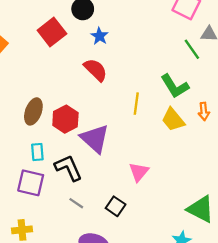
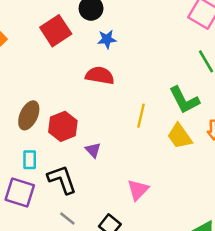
blue star: (99, 36) -> (107, 39), turned 30
red semicircle: (96, 70) -> (100, 76), turned -40
purple triangle: (95, 139) -> (93, 150), size x0.5

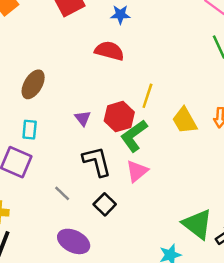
green L-shape: (184, 100) -> (134, 136), moved, turned 76
red hexagon: (63, 126) -> (119, 117), moved
purple triangle: (93, 150) -> (83, 118), moved
black L-shape: (62, 179) -> (97, 161), moved

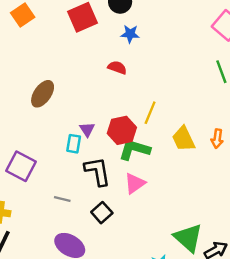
red semicircle: (109, 51) -> (117, 67), size x0.7
cyan rectangle: (30, 130) -> (74, 144), moved
green L-shape: (134, 136) -> (134, 150), turned 48
gray line: (62, 193) -> (62, 199), turned -35

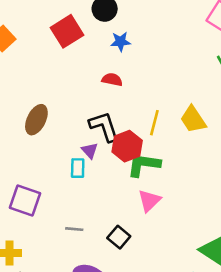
yellow trapezoid: (184, 139) -> (193, 119), moved
black L-shape: (97, 171) -> (104, 127), moved

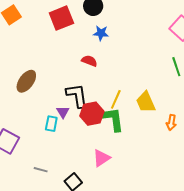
green L-shape: (144, 165) -> (113, 119), moved, turned 64

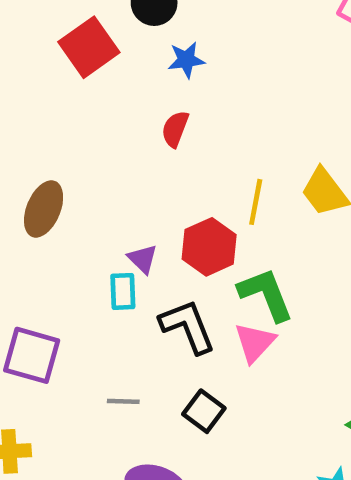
red semicircle: (89, 61) -> (175, 129), turned -77
black L-shape: (77, 96) -> (188, 326), moved
green L-shape: (113, 119) -> (266, 294), moved

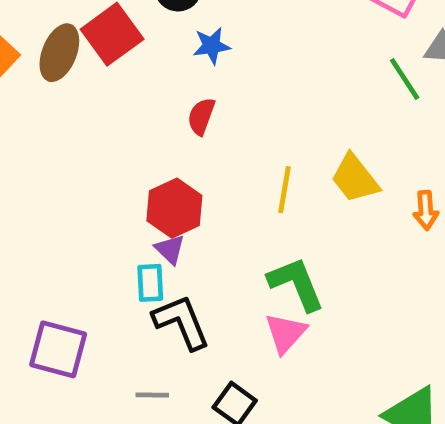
brown ellipse: (44, 209) -> (59, 53), moved
red hexagon: (209, 247) -> (174, 208), moved
black L-shape: (188, 326) -> (181, 322), moved

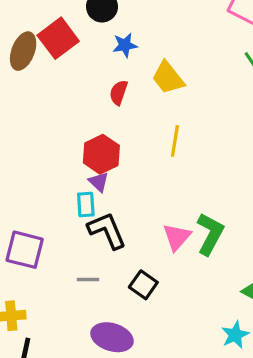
yellow trapezoid: (355, 178) -> (168, 78), moved
green L-shape: (296, 284) -> (210, 234), moved, turned 51

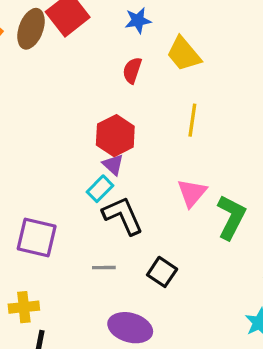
cyan rectangle: (86, 204) -> (100, 189), turned 50
pink triangle: (177, 237) -> (192, 193), moved

